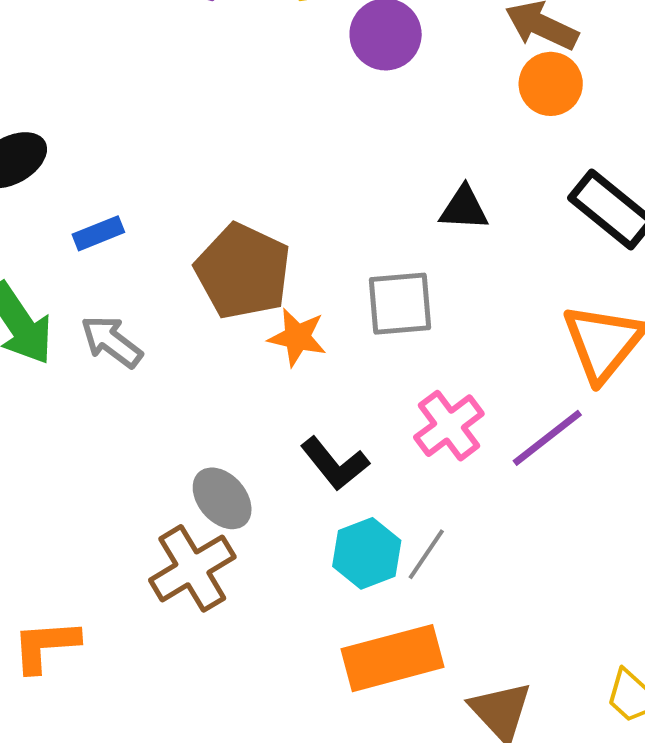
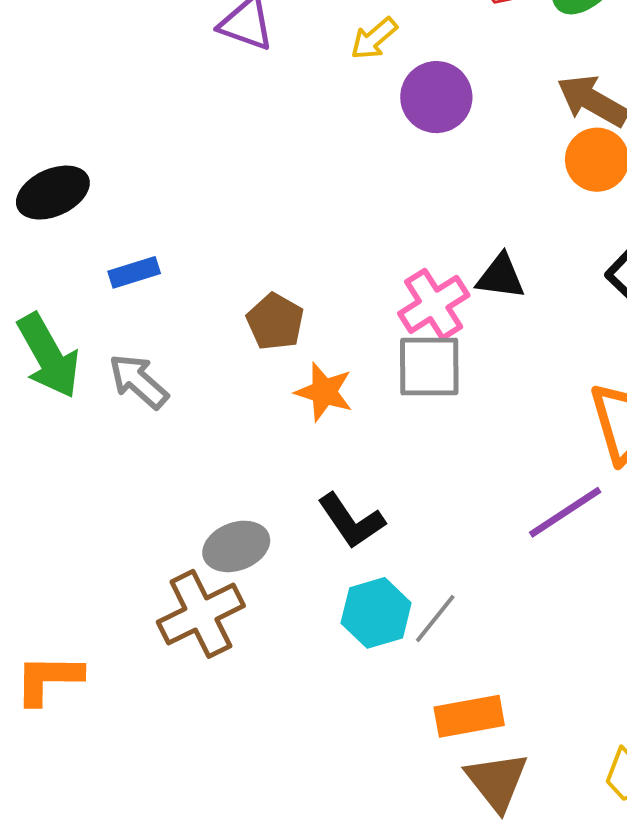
brown pentagon: (243, 271) -> (275, 322), size x0.6
pink cross: (449, 426) -> (434, 304), moved
gray ellipse: (222, 498) -> (236, 546), turned -74
orange rectangle: (393, 658) -> (469, 716), moved, size x0.7

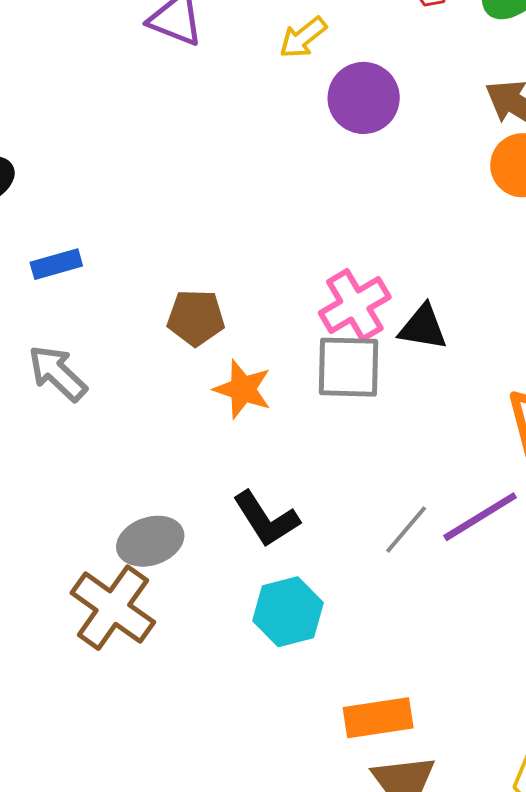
black triangle: (501, 277) -> (423, 327), moved
brown pentagon: (275, 322) -> (196, 318), turned -30
brown cross: (201, 614) -> (113, 608), turned -30
gray line: (435, 619) -> (406, 530), moved

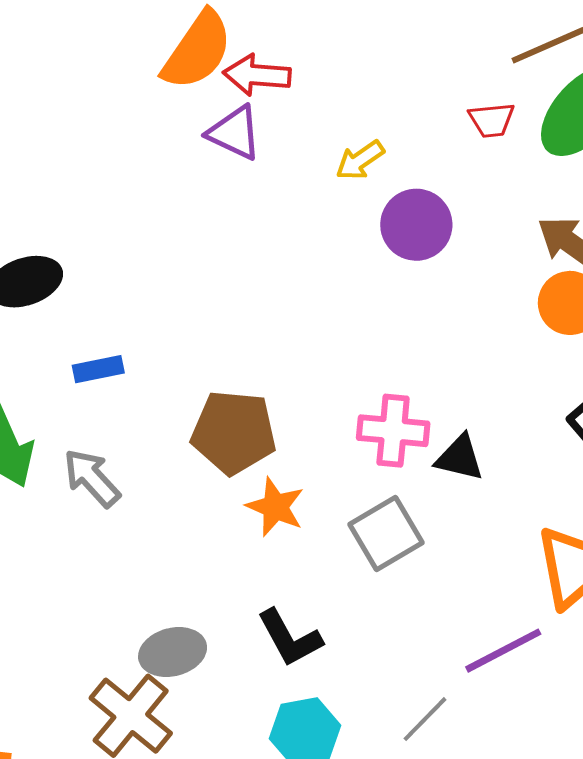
pink cross: (355, 305) -> (393, 431), turned 32
brown pentagon: (196, 318) -> (234, 432), size x1.5
gray square: (348, 367) -> (386, 533), moved, turned -36
gray line: (406, 530) -> (425, 719), moved

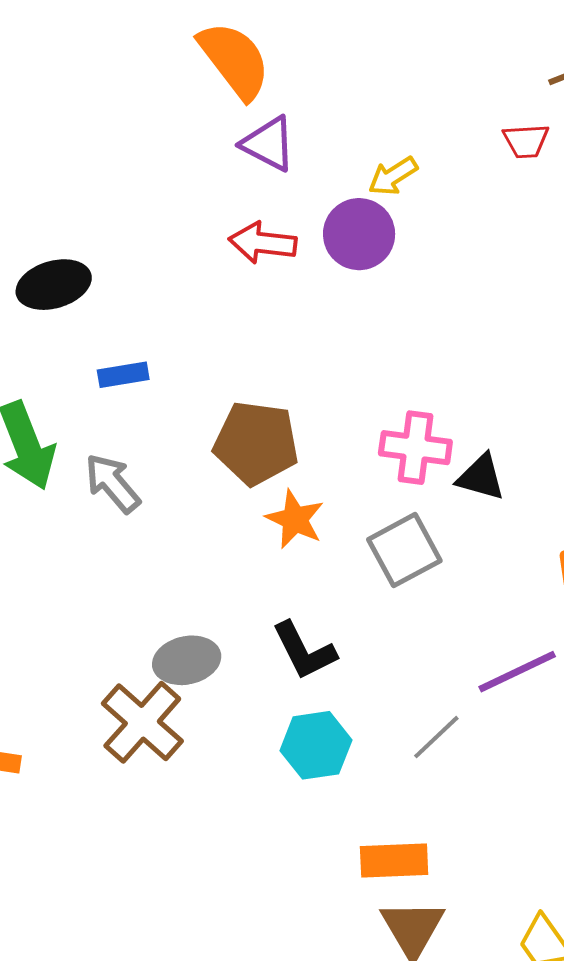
orange semicircle: (197, 50) -> (234, 60), turned -74
red arrow: (257, 75) -> (263, 243), moved
purple circle: (416, 225) -> (359, 234), moved

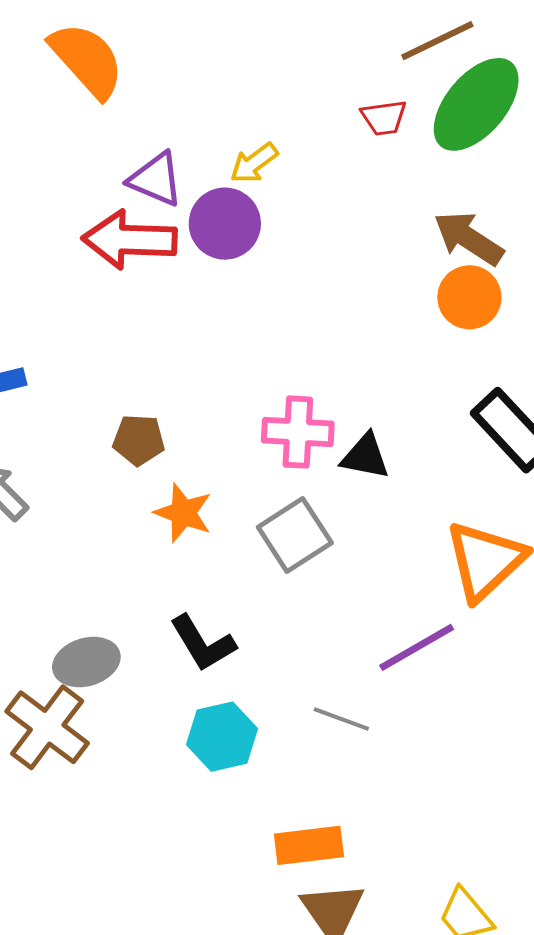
purple triangle: (268, 144) -> (156, 179), moved
red arrow: (263, 243) -> (129, 240), size x1.4
brown pentagon: (256, 443) -> (139, 440), size x0.6
gray line: (436, 737) -> (341, 719), turned 68

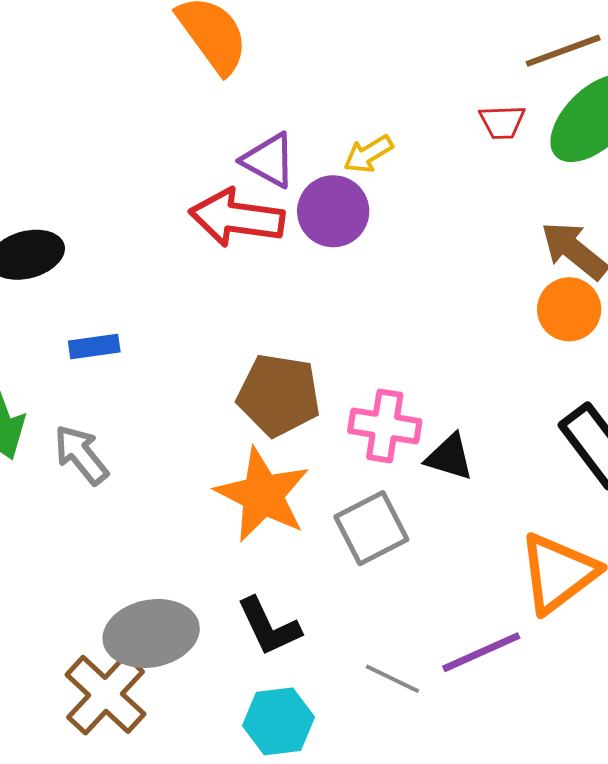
brown pentagon: (139, 440) -> (279, 395), moved, size x1.6
orange star: (183, 513) -> (263, 495), size x1.6
gray ellipse: (86, 662) -> (151, 633), size x1.4
gray line: (341, 719) -> (392, 679), moved

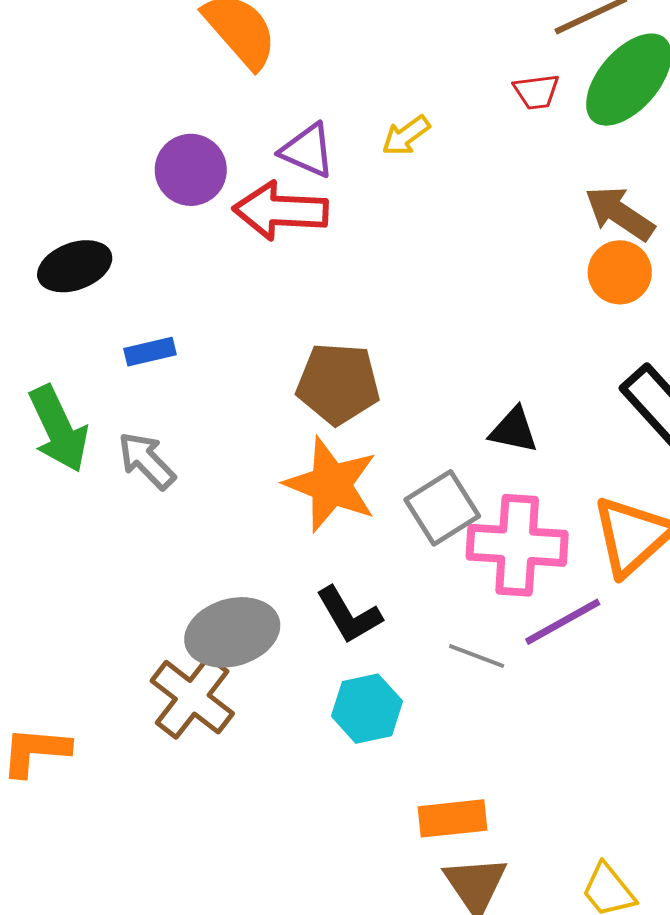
purple circle: (333, 211) -> (191, 170), moved
pink cross: (385, 426) -> (517, 545), moved, size x1.4

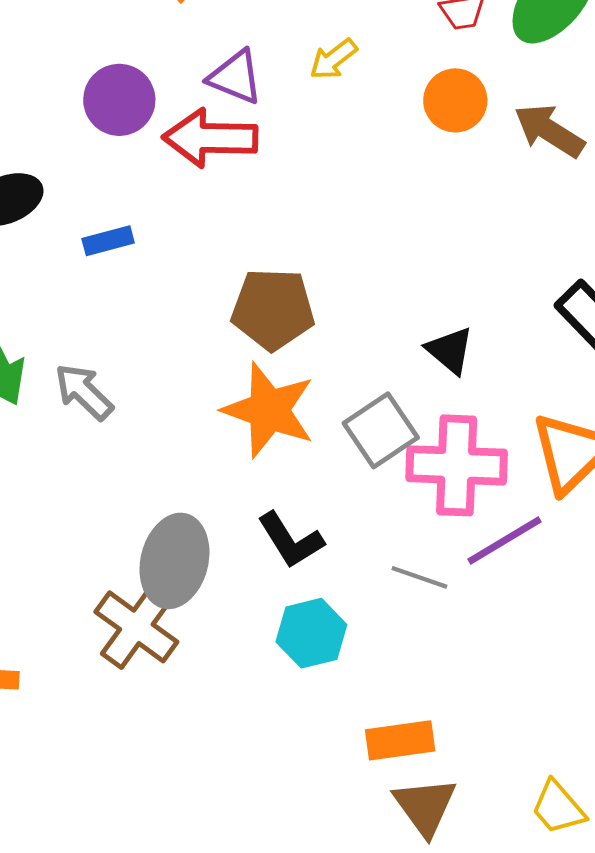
orange circle: (620, 272) -> (455, 100), moved
blue rectangle: (150, 352) -> (108, 241), moved
black triangle: (514, 430) -> (450, 350), turned 30
gray ellipse: (232, 632) -> (174, 561), turned -58

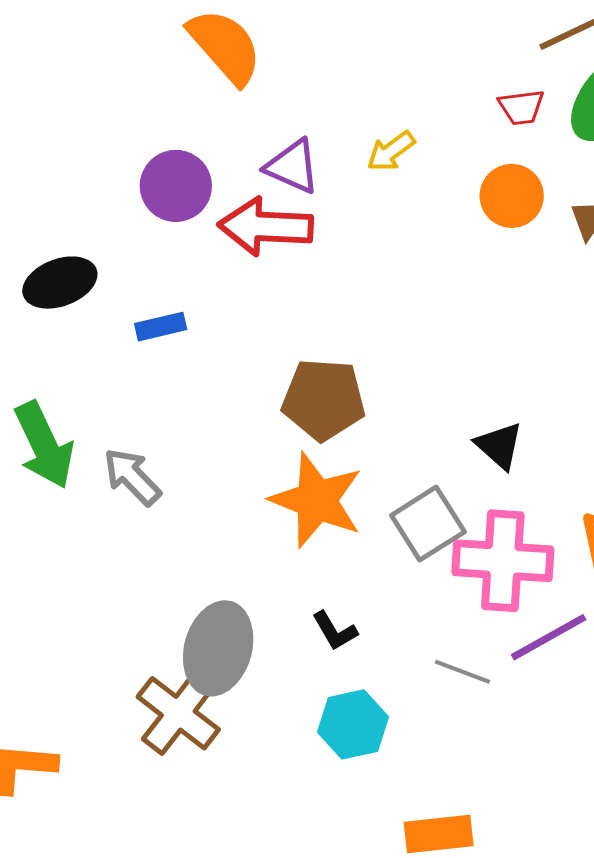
black L-shape: (291, 540) -> (335, 631), size x0.7

